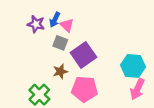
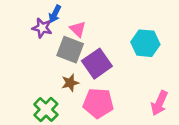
blue arrow: (55, 20) -> (55, 14), moved
gray square: (60, 43) -> (70, 50), size x1.5
cyan hexagon: (133, 66) -> (145, 43), moved

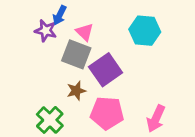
cyan hexagon: (145, 43) -> (145, 31), moved
pink arrow: (159, 103) -> (156, 119), moved

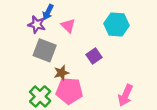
gray square: (76, 54) -> (45, 50), moved
purple square: (106, 70) -> (94, 56), moved, size x0.6
pink pentagon: (107, 113) -> (69, 91), moved

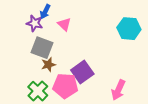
cyan hexagon: (116, 25) -> (129, 29), moved
purple square: (94, 56) -> (82, 72), moved, size x1.5
brown star: (61, 73) -> (48, 65), moved

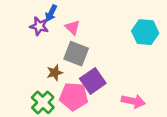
gray square: (42, 48) -> (76, 54), moved
pink arrow: (118, 90) -> (133, 101), turned -102

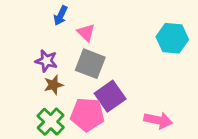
purple star: (39, 26) -> (46, 61), moved
brown star: (55, 73) -> (53, 85), moved

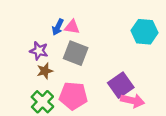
blue arrow: (61, 16) -> (58, 27), moved
pink triangle: (86, 33) -> (72, 27), turned -35
purple square: (110, 96) -> (121, 85), moved

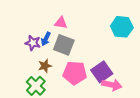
blue arrow: (58, 27) -> (46, 39), moved
brown star: (45, 71) -> (45, 66), moved
pink pentagon: (73, 96) -> (75, 73), moved

